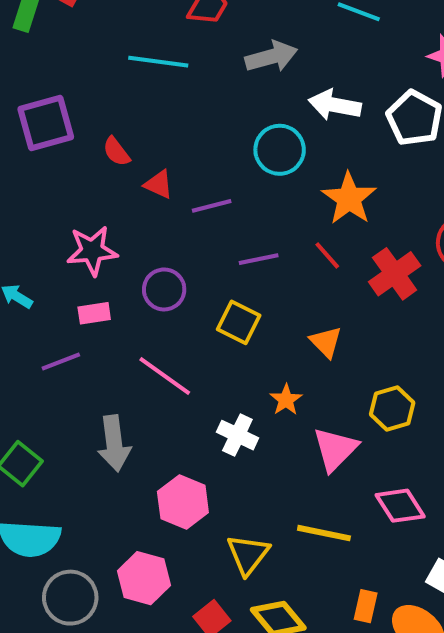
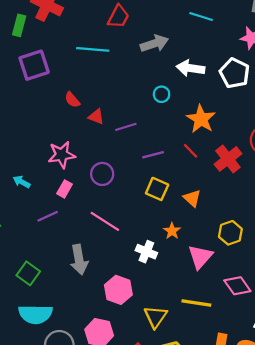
purple square: (46, 123) -> (34, 65), moved
cyan circle: (280, 150) -> (162, 94), size x0.6
pink rectangle: (94, 313) -> (65, 189), turned -49
yellow square: (239, 322) -> (157, 189), moved

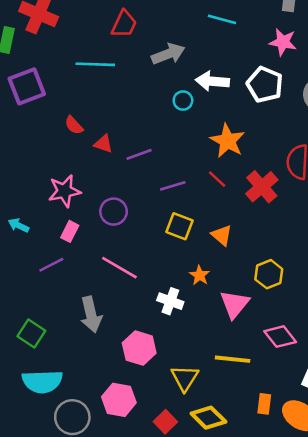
cyan circle: (162, 94) -> (183, 101), moved

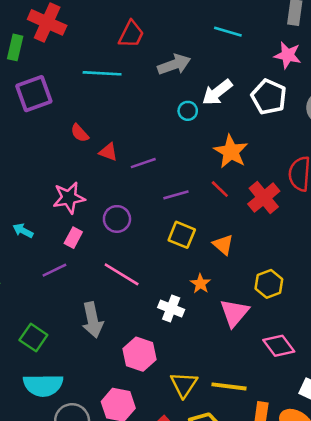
white arrow: (212, 81) -> (217, 92), turned -44
yellow line: (233, 359) -> (229, 386), moved

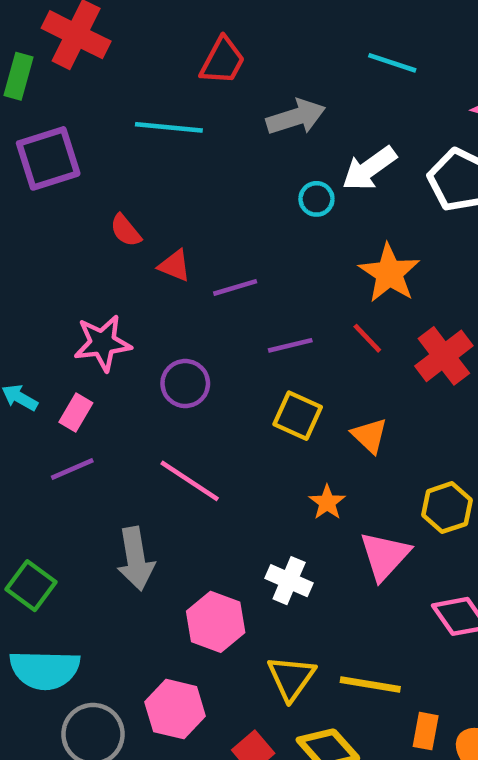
pink rectangle: (73, 238) -> (76, 413), moved
white cross: (171, 309) -> (289, 581), moved

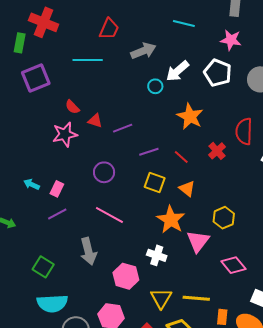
red line: (367, 338) -> (181, 157), moved
pink star: (103, 343) -> (65, 134), moved
red cross: (444, 356) -> (217, 151), size x0.7
orange star: (327, 502) -> (171, 220), size x1.8

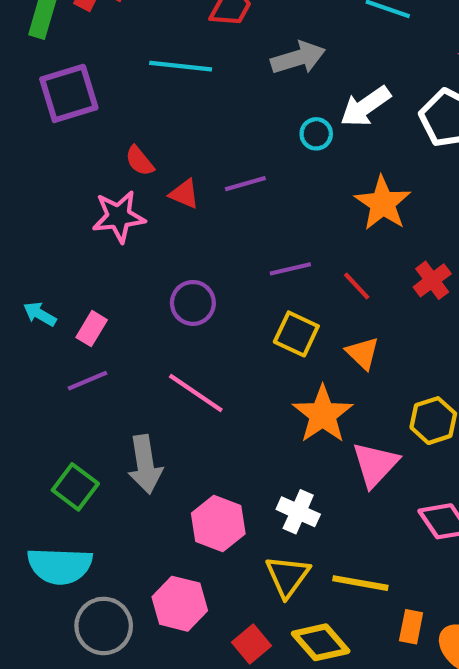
purple line: (123, 128) -> (245, 184), moved
white cross: (157, 255) -> (298, 512), moved
green square: (43, 267) -> (75, 487), moved

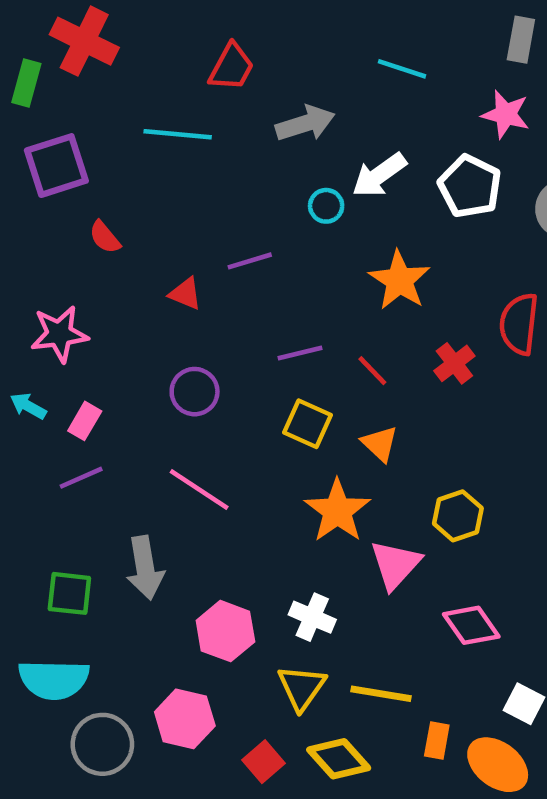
red semicircle: (140, 161) -> (105, 237), moved
red triangle: (184, 194) -> (185, 294), moved
pink star: (119, 217) -> (59, 334), moved
green square: (75, 487) -> (69, 593), turned -30

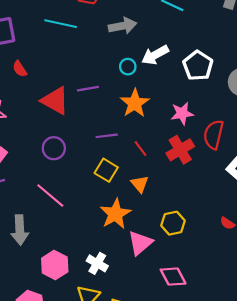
pink star: (506, 114) -> (182, 113), moved, turned -30
orange star: (399, 280) -> (135, 103), moved
red triangle: (185, 294) -> (55, 101), size x1.8
red cross: (454, 363) -> (180, 150), size x1.4

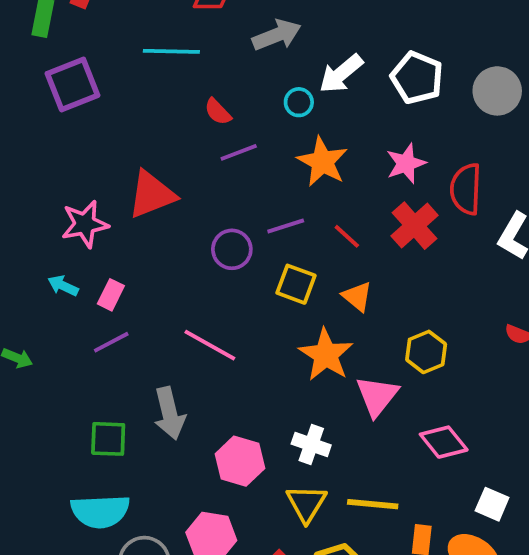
red semicircle: (20, 69) -> (218, 112), moved
red triangle: (55, 101) -> (152, 194), moved, turned -40
purple circle: (54, 148) -> (232, 249), moved

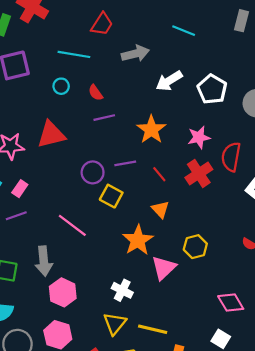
cyan circle: (299, 102) -> (61, 86), moved
yellow square: (296, 284) -> (111, 196), moved
pink diamond: (444, 442) -> (231, 303), moved
pink hexagon: (240, 461) -> (63, 292), moved

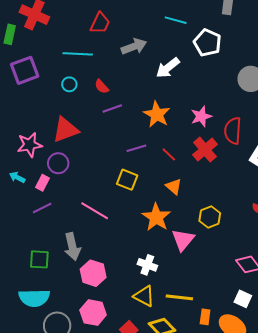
white pentagon: (212, 89) -> (207, 43), moved
purple circle: (93, 172) -> (58, 163), moved
yellow triangle: (115, 324) -> (144, 296), turned -35

